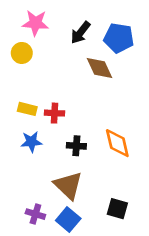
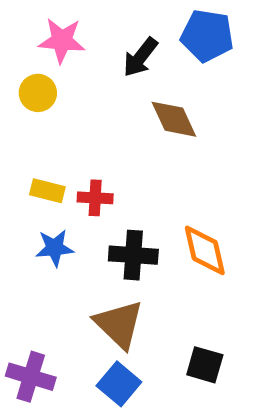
blue pentagon: (119, 38) -> (207, 36), moved
black cross: (76, 146) -> (133, 255), size x1.4
purple cross: (35, 214) -> (31, 377), moved, size x1.4

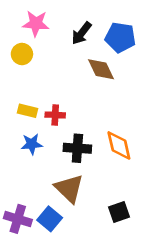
blue pentagon: (207, 36) -> (120, 37), moved
black square: (205, 365) -> (119, 212), turned -35
blue square: (119, 384) -> (50, 219), moved

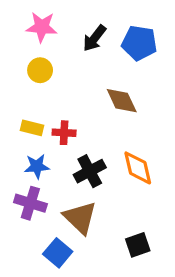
yellow circle: (22, 54) -> (40, 70), moved
brown diamond: (101, 69) -> (122, 101), moved
black cross: (77, 148) -> (90, 171), turned -32
purple cross: (18, 219) -> (30, 203), moved

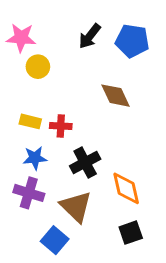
pink star: (42, 27) -> (21, 38), moved
orange diamond: (138, 168) -> (126, 188), moved

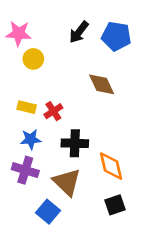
red cross: (61, 126) -> (53, 111), turned -36
black cross: (85, 163) -> (75, 143), turned 30

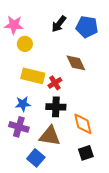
yellow rectangle: (27, 107) -> (33, 76), moved, size x1.6
red cross: (53, 111) -> (55, 83), moved
brown triangle: (67, 182) -> (50, 136), turned -35

